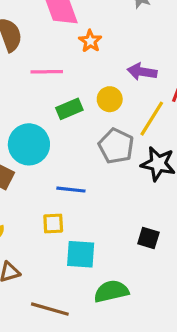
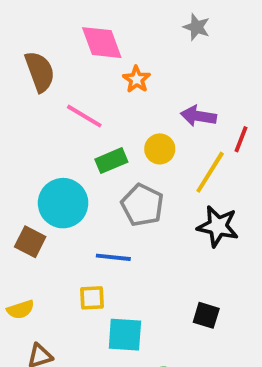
pink line: (47, 72) -> (84, 116), turned 32
gray pentagon: (116, 146) -> (142, 205), moved

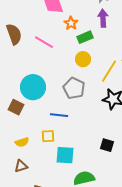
brown semicircle: (40, 72) -> (14, 34), moved
purple arrow: (198, 116) -> (103, 18), moved, turned 78
green rectangle: (111, 161) -> (85, 37), moved
yellow semicircle: (20, 310) -> (22, 142), moved

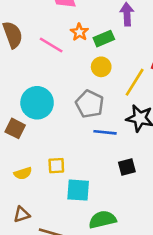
orange star: (71, 23) -> (79, 32), moved
blue line: (59, 115) -> (105, 132), moved
black square: (107, 145) -> (127, 167), moved, turned -32
brown triangle: (21, 166) -> (22, 214), moved

